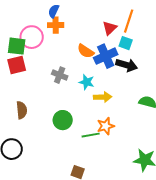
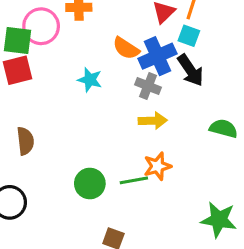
black arrow: (127, 65) -> (190, 70), turned 40
gray cross: (60, 75) -> (148, 86), moved
cyan star: (87, 82) -> (90, 80), moved
green circle: (63, 120) -> (90, 184), moved

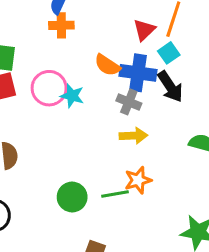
pink circle: (41, 26) -> (49, 88), moved
cyan square: (189, 36) -> (169, 53), turned 35
blue cross: (157, 56) -> (138, 73), turned 32

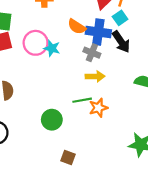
green line: (115, 194) -> (82, 100), moved

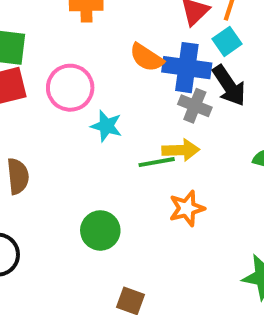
cyan star: (52, 48) -> (106, 126), moved
gray cross: (92, 53) -> (195, 106), moved
green line: (82, 100) -> (157, 162), moved

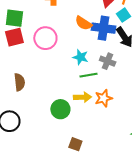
gray cross: (195, 106) -> (108, 61), moved
cyan star: (106, 126) -> (80, 57), moved
yellow arrow: (181, 150) -> (82, 97), moved

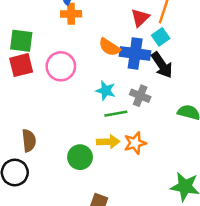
brown semicircle: (19, 82) -> (29, 141), moved

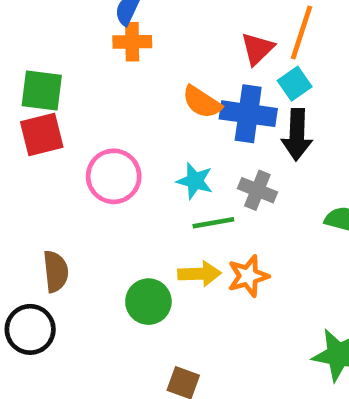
black arrow: (162, 65) -> (297, 135), turned 36
pink circle: (61, 66) -> (114, 176), moved

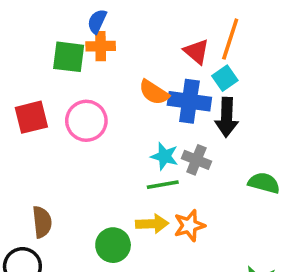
red triangle: (257, 49) -> (196, 51), turned -36
green square: (42, 90) -> (69, 57), moved
pink circle: (114, 176) -> (86, 121), moved
cyan star: (195, 181) -> (165, 156), moved

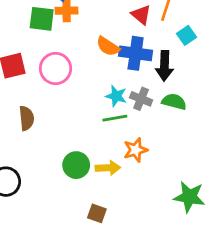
cyan square: (225, 78) -> (187, 35), moved
green semicircle: (264, 183) -> (174, 102), moved
brown semicircle: (42, 222) -> (27, 118), moved
yellow arrow: (152, 224) -> (108, 168), moved

